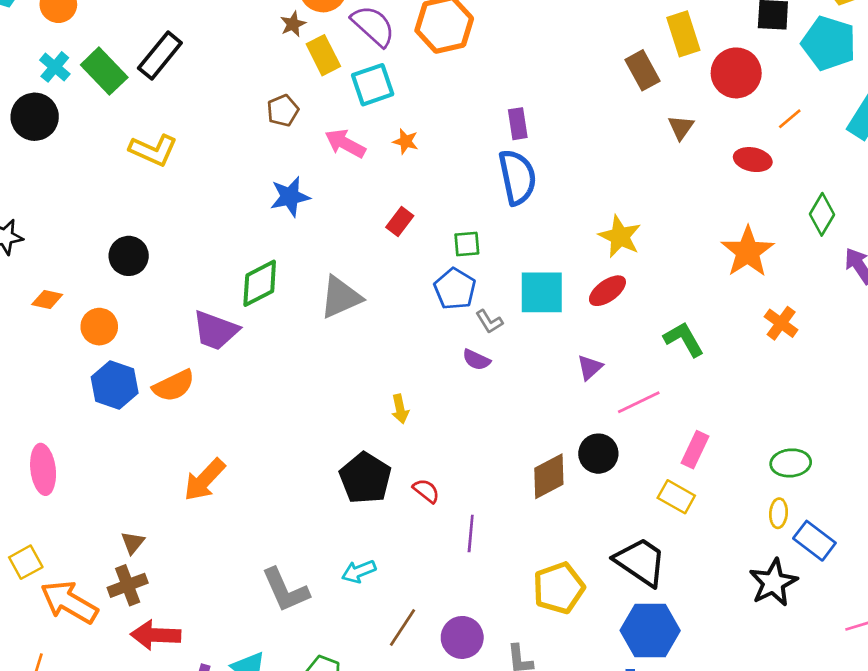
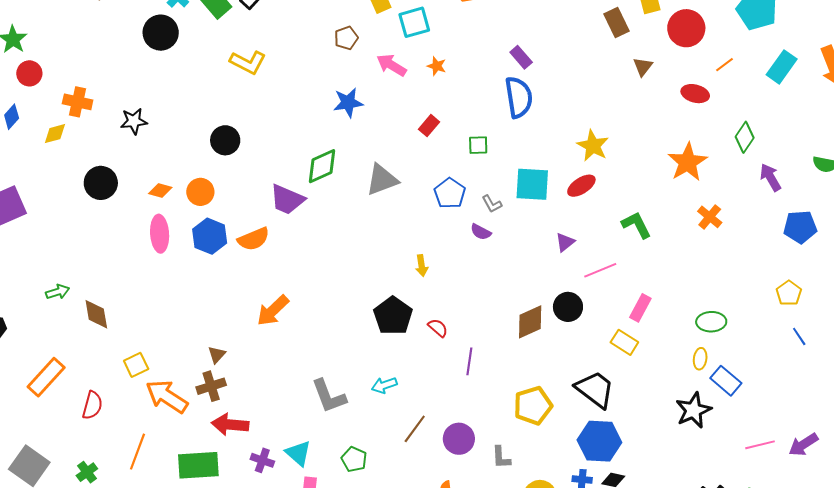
purple rectangle: (518, 124) -> (521, 57), turned -35
blue pentagon: (455, 289) -> (450, 193), moved
orange diamond: (47, 300) -> (160, 190), moved
pink ellipse: (43, 469) -> (160, 234), moved

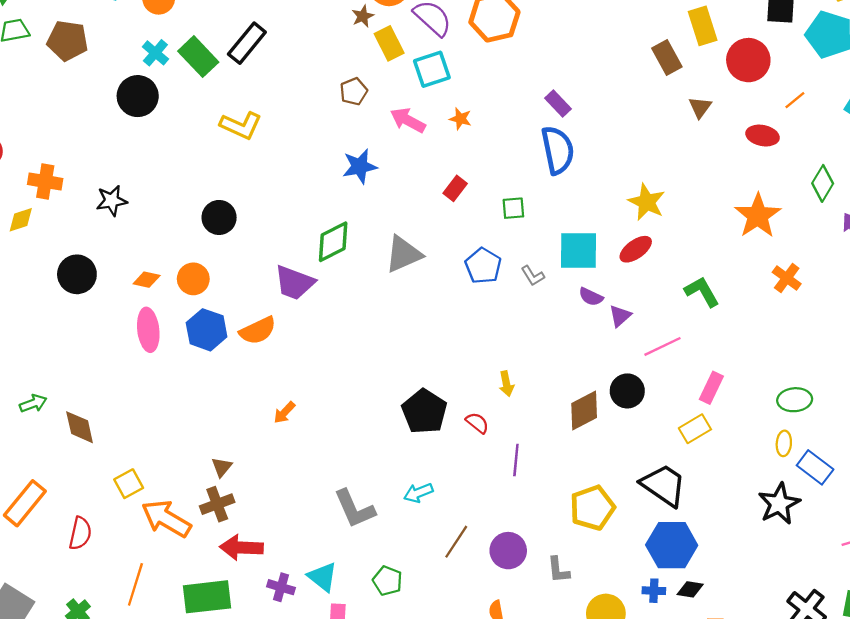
purple semicircle: (481, 232) -> (591, 297), moved
yellow arrow: (422, 266) -> (506, 384), moved
orange arrow: (273, 311) -> (284, 413), size x0.6
yellow rectangle: (624, 342) -> (695, 429), turned -60

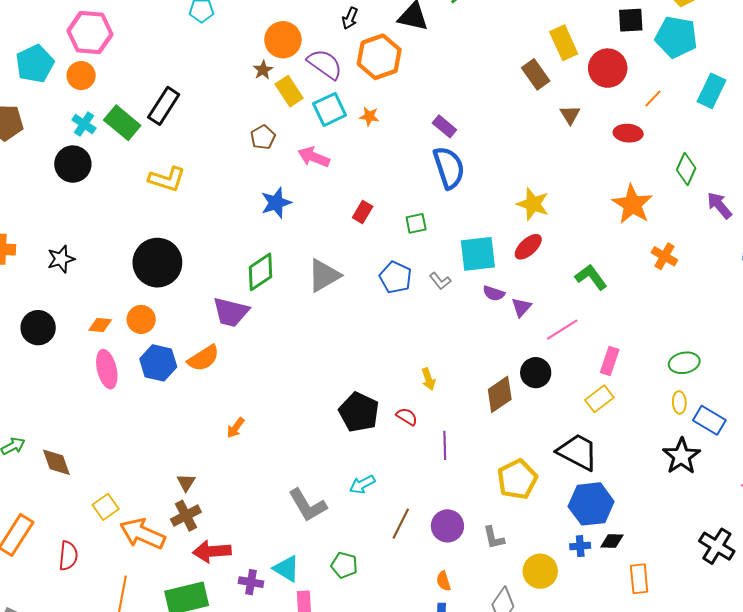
orange star: (460, 119) -> (369, 116), moved
black circle: (219, 217) -> (157, 263), size x1.6

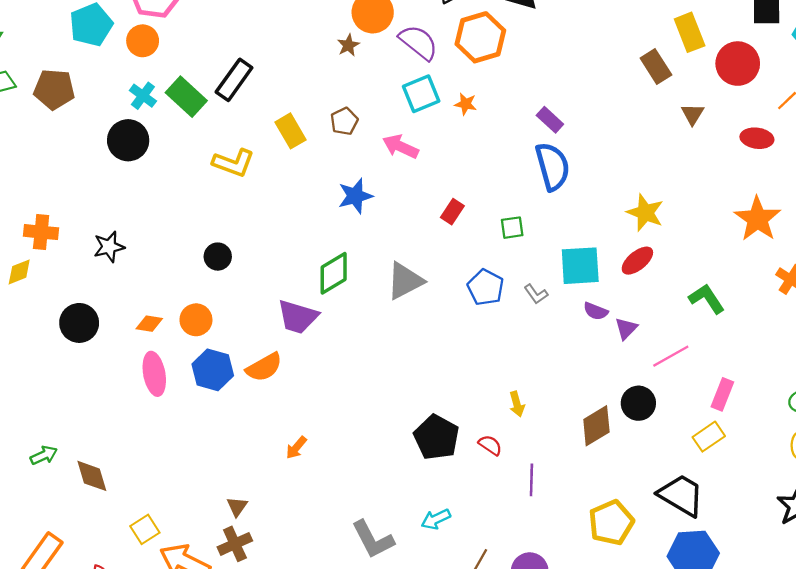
yellow rectangle: (289, 91) -> (291, 131), moved
black circle: (157, 263) -> (218, 257), size x0.5

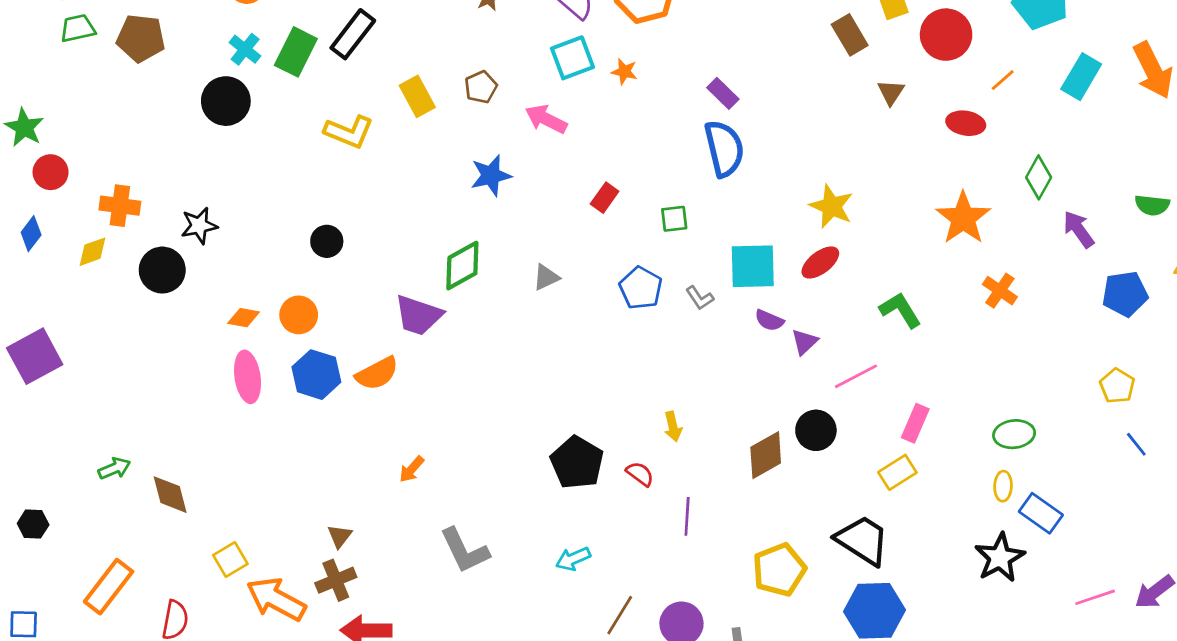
green rectangle: (186, 97) -> (296, 52), turned 72
gray triangle: (405, 281) -> (546, 277), size x0.6
black circle: (79, 323) -> (162, 270), moved
gray L-shape: (373, 539) -> (465, 550), moved

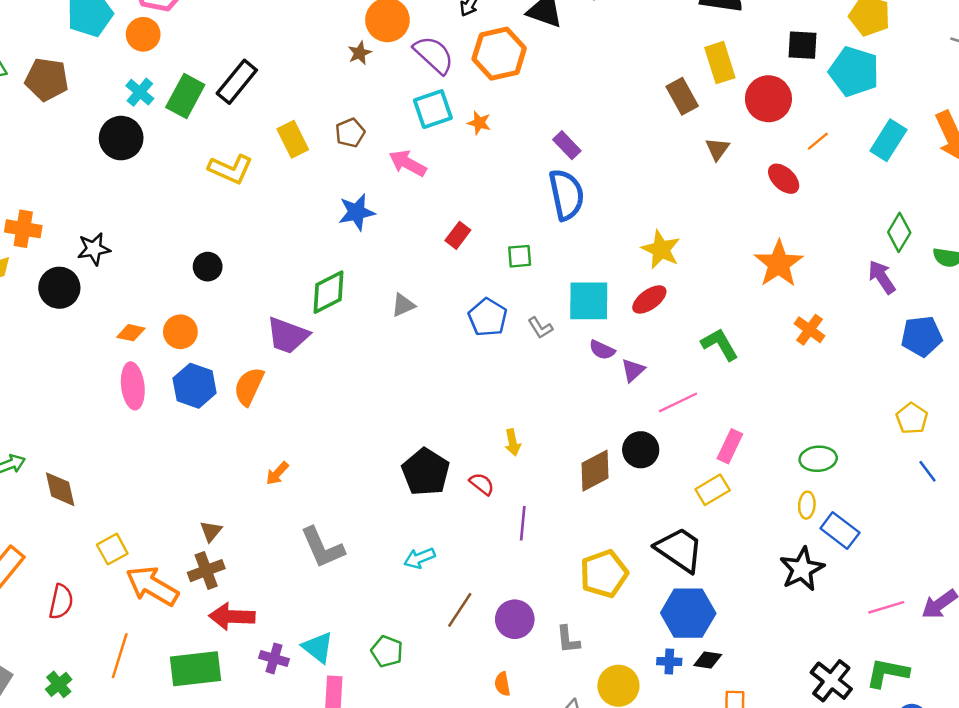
red ellipse: (966, 123) -> (784, 179), turned 32
green diamond: (1039, 177) -> (899, 232), moved
orange semicircle: (377, 373) -> (249, 386), turned 141

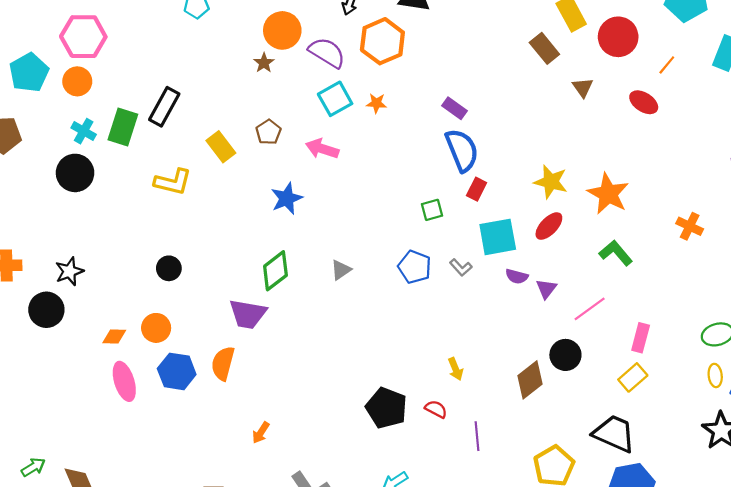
red rectangle: (458, 235) -> (477, 189), moved
orange star: (779, 264) -> (608, 194), moved

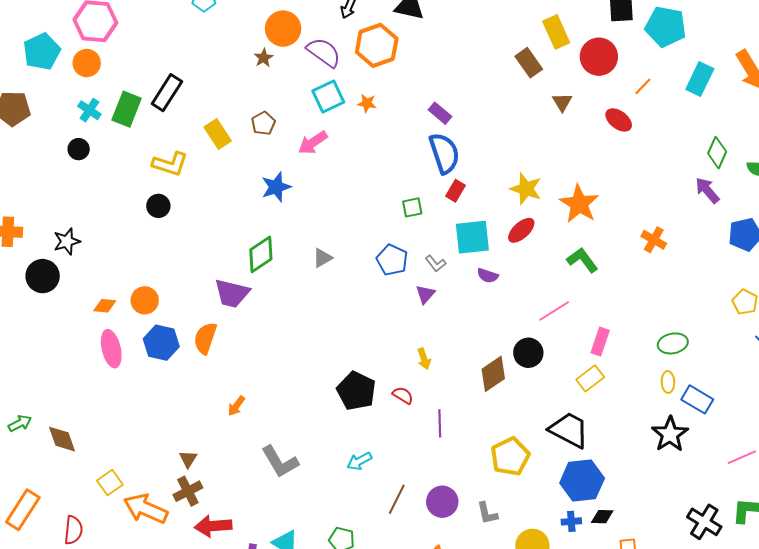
pink arrow: (322, 149) -> (313, 143), turned -56
black circle: (75, 173) -> (79, 149), size x0.6
black circle: (169, 268) -> (158, 206), moved
purple triangle: (546, 289) -> (425, 294), moved

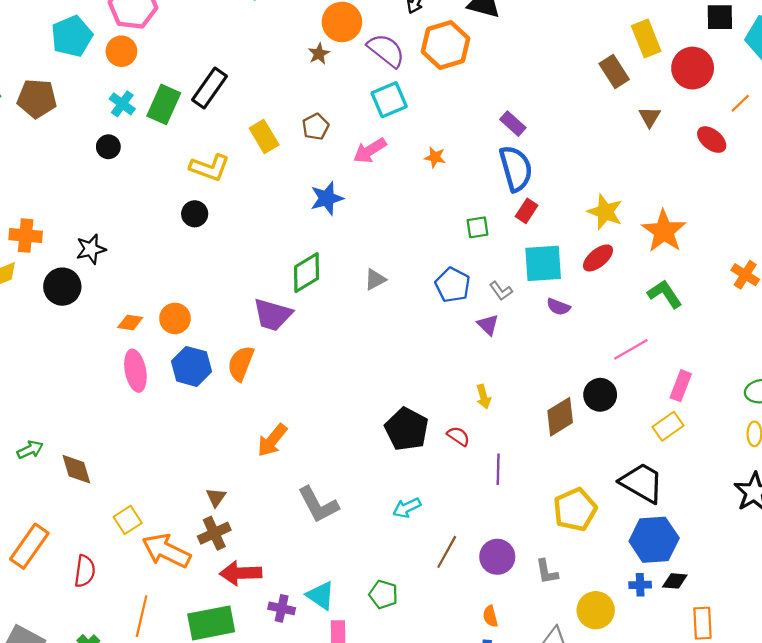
orange star: (367, 103) -> (435, 157), moved
purple triangle: (425, 294) -> (488, 325), turned -30
orange arrow: (236, 406) -> (272, 440), size x1.5

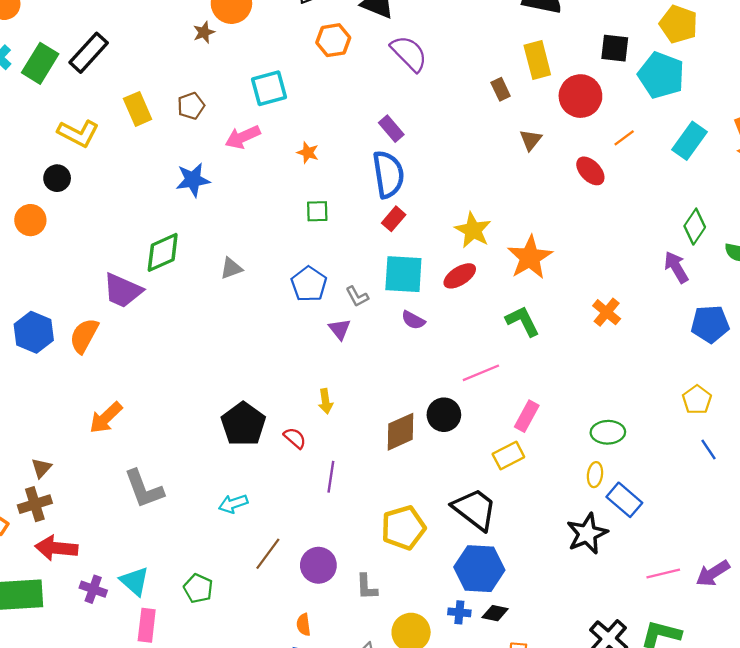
orange hexagon: (445, 45) -> (333, 40), size x0.7
purple semicircle: (386, 50) -> (409, 53), moved
brown rectangle: (614, 72) -> (501, 89), size x0.7
green square: (478, 227) -> (317, 211), moved
orange circle: (175, 318) -> (30, 220), moved

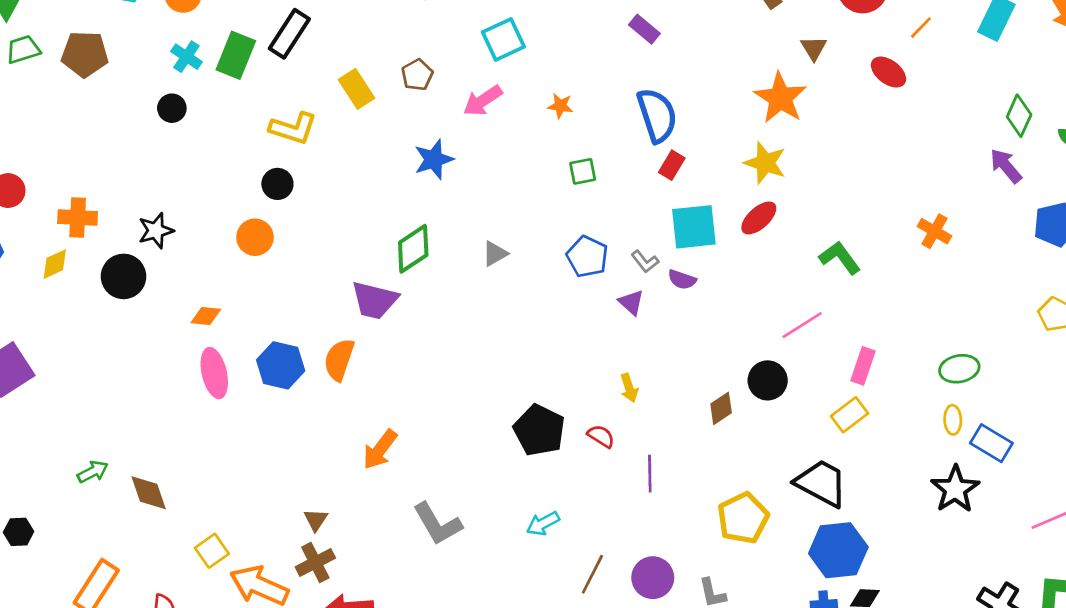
purple rectangle: (391, 129) -> (644, 29), moved
orange star: (530, 257) -> (780, 98), moved
purple semicircle: (413, 320) -> (682, 280), moved
brown diamond: (400, 432) -> (721, 408), size x0.7

